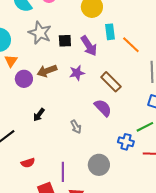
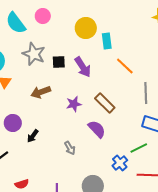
cyan rectangle: (110, 32) -> (107, 41), moved
purple star: (77, 73) -> (74, 104), moved
purple circle: (24, 79) -> (13, 123), moved
blue cross: (126, 142) -> (120, 163), turned 35

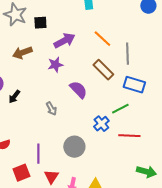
orange line: (125, 66) -> (102, 39), moved
purple arrow: (83, 67) -> (64, 41), moved, turned -85
brown rectangle: (105, 103) -> (103, 70), moved

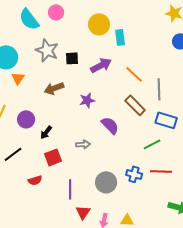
purple arrow: (64, 41) -> (101, 65), moved
gray arrow: (51, 109) -> (83, 144), turned -64
blue cross: (101, 124) -> (134, 174), moved, turned -35
red square: (21, 173) -> (53, 157), moved

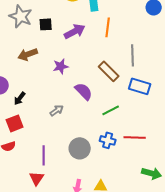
orange line: (134, 74) -> (108, 27), moved, turned 54
gray arrow: (83, 144) -> (57, 110), turned -32
green line: (152, 144) -> (111, 110), moved
red square: (53, 157) -> (15, 123), moved
red triangle: (83, 212) -> (37, 178), moved

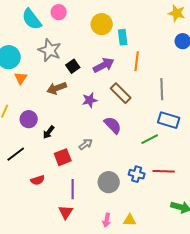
black square: (46, 24) -> (73, 66), moved, turned -32
brown rectangle: (109, 71) -> (121, 93), moved
green line: (111, 110) -> (150, 139), moved
red square: (15, 123) -> (63, 157), moved

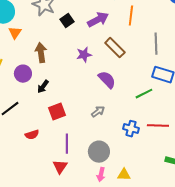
brown arrow: (57, 88) -> (41, 53), moved, turned 102
gray arrow: (86, 144) -> (98, 112), moved
gray circle: (109, 182) -> (99, 152), moved

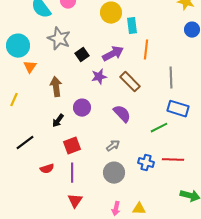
purple star: (84, 55) -> (99, 77), moved
purple circle: (23, 74) -> (82, 108), moved
purple line: (67, 144) -> (72, 173), moved
gray circle: (99, 152) -> (114, 173), moved

